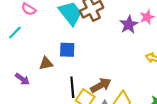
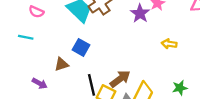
cyan line: (15, 33) -> (26, 37), turned 64
blue square: (67, 50) -> (81, 47), turned 35

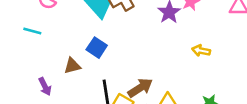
purple arrow: (40, 83) -> (45, 87), turned 32

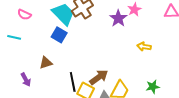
blue square: (97, 48) -> (59, 35), moved

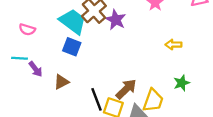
purple star: (118, 18) -> (116, 20), moved
purple arrow: (26, 80) -> (36, 69), moved
green star: (153, 87) -> (182, 83), moved

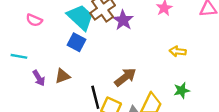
cyan line: (19, 58) -> (19, 56), moved
purple arrow: (36, 69) -> (39, 78), moved
brown arrow: (126, 89) -> (125, 77), moved

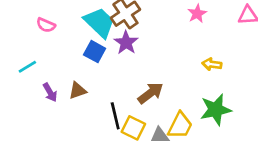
purple star: (123, 20) -> (126, 43), moved
cyan line: (19, 56) -> (27, 67), turned -42
green star: (182, 90) -> (216, 110), size x1.6

